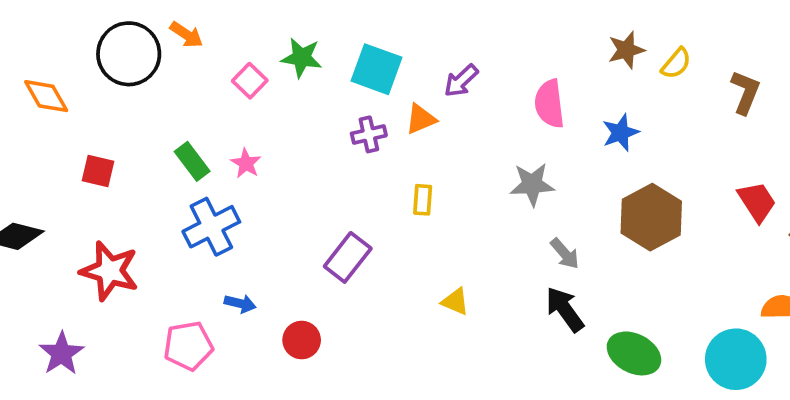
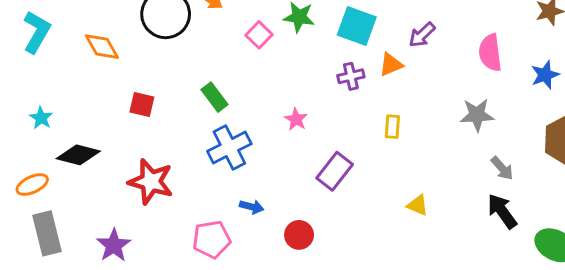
pink star: (246, 163) -> (296, 119), moved

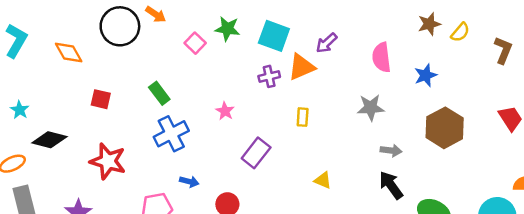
orange triangle: (391, 64) -> (301, 67), size x1.4
gray arrow: (502, 168) -> (391, 151), turned -42

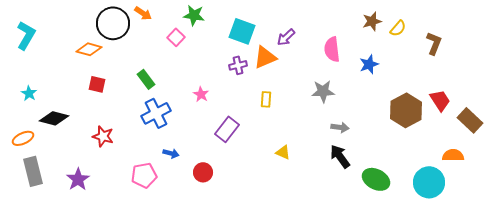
green star: (227, 29) -> (194, 15), moved
orange diamond: (69, 53) -> (89, 49), moved, turned -45
brown hexagon: (445, 128) -> (406, 110), moved
red star: (108, 161) -> (103, 136), size x0.7

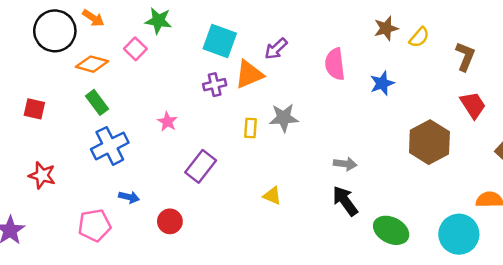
orange diamond: (89, 49) -> (92, 64), moved
gray star: (323, 91) -> (284, 118), moved
red trapezoid: (440, 100) -> (473, 105), moved

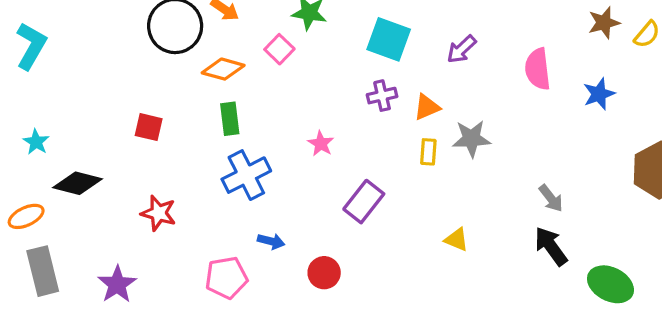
orange triangle: (249, 74) -> (427, 107), moved, size x0.7
green rectangle: (97, 102) -> (230, 119), turned 30
gray arrow: (345, 164) -> (551, 198), turned 45

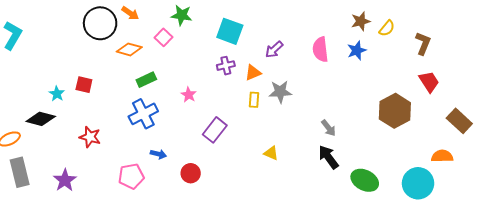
purple arrow: (462, 49) -> (274, 49), moved
blue star: (599, 94) -> (357, 50), moved
green rectangle: (230, 119) -> (146, 80), moved, turned 72
cyan star: (36, 142) -> (57, 94), moved

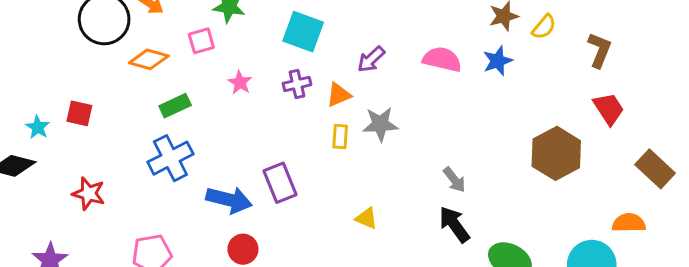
pink square: (163, 37) -> (201, 41), turned 30
pink semicircle: (320, 49) -> (442, 59), turned 110
pink star: (189, 95) -> (240, 82), moved
purple rectangle: (215, 130) -> (280, 183), turned -60
blue arrow: (158, 154) -> (229, 200), moved, size x1.8

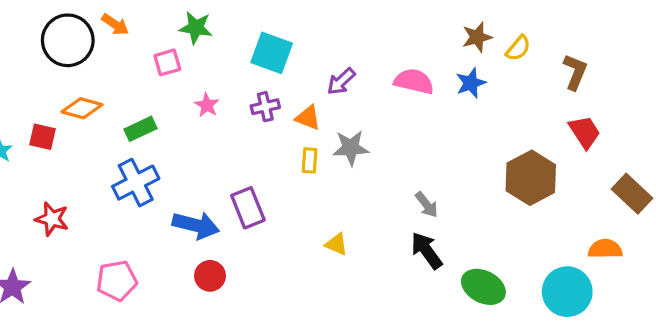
orange diamond: (149, 59) -> (82, 108), moved
orange triangle: (339, 95) -> (308, 118), turned 44

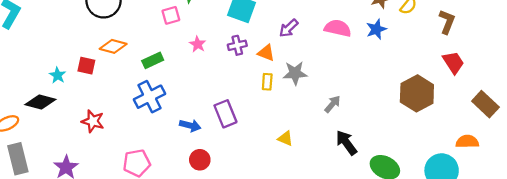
gray arrow: (427, 205) -> (332, 104), moved, turned -102
blue arrow: (196, 225) -> (190, 126), size x0.7

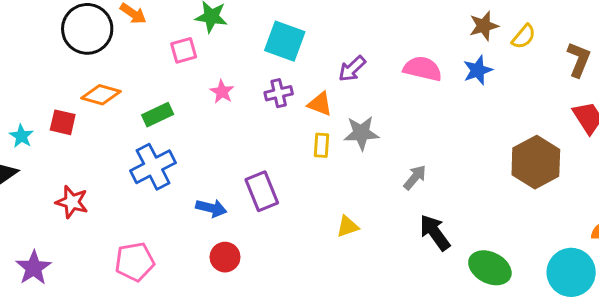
yellow triangle: (285, 138) -> (348, 226), turned -42

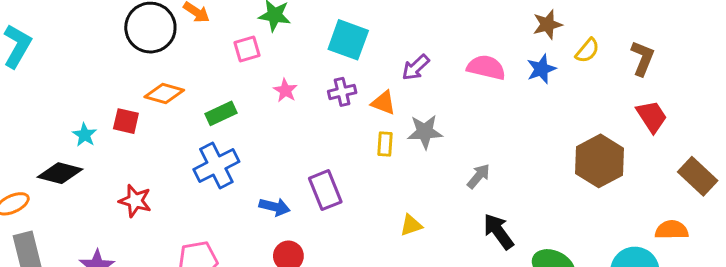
yellow semicircle: (524, 37) -> (587, 51), moved

